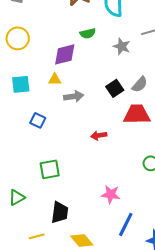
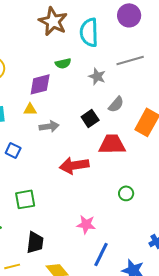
gray semicircle: (140, 84) -> (116, 104), moved
red arrow: (99, 135) -> (74, 165), size x1.8

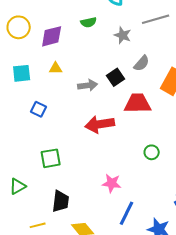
purple diamond: (40, 84) -> (52, 36), moved
gray arrow: (49, 126) -> (88, 85), moved

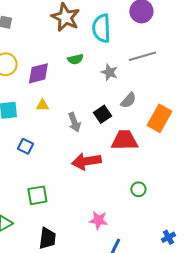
gray arrow: (88, 85) -> (74, 122), turned 78

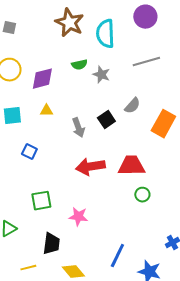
gray star: (109, 72) -> (101, 75), moved
red trapezoid: (124, 140) -> (131, 166), moved
pink star: (98, 220) -> (78, 217), moved

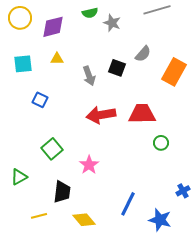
black square: (106, 120) -> (117, 68), turned -36
green circle: (142, 195) -> (161, 143), moved
green square: (41, 201) -> (52, 149), turned -30
pink star: (78, 217) -> (89, 165), turned 30

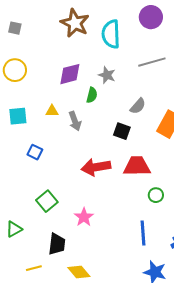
green semicircle: (90, 13) -> (92, 95), moved, turned -63
purple diamond: (53, 27) -> (70, 74), moved
black square: (117, 68) -> (122, 131), moved
gray arrow: (89, 76) -> (75, 121), moved
blue line: (128, 204) -> (143, 233), moved, turned -30

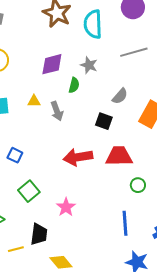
blue square: (35, 152) -> (15, 155), moved
yellow line: (34, 268) -> (16, 249), moved

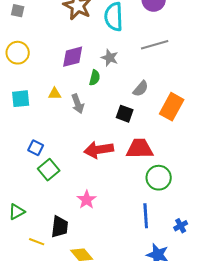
green circle: (138, 185) -> (159, 178), size x1.6
green square: (29, 191) -> (49, 170), moved
yellow line: (16, 249) -> (37, 242), turned 35

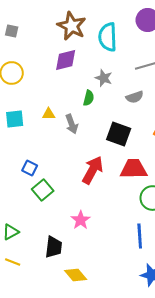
purple diamond: (73, 57) -> (66, 60), moved
gray semicircle: (141, 89) -> (135, 97), moved, turned 30
black square: (125, 114) -> (119, 134), size x1.4
red arrow: (99, 150) -> (93, 170), turned 128
yellow line: (37, 242) -> (13, 262), moved

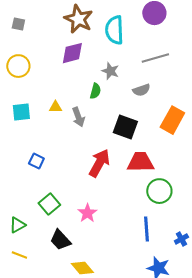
green square: (43, 190) -> (49, 204), moved
black trapezoid: (54, 247) -> (60, 240), turned 130

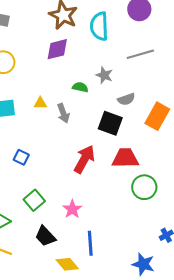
gray star: (110, 71) -> (104, 75), moved
gray semicircle: (141, 90) -> (126, 99), moved
green semicircle: (95, 91) -> (80, 87), turned -91
blue line: (146, 229) -> (90, 243), moved

